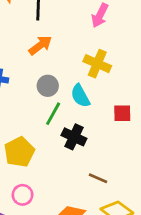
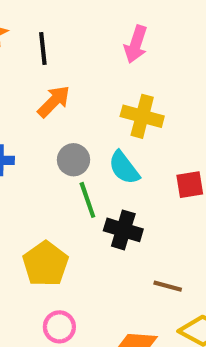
green line: (53, 114) -> (87, 200), turned -40

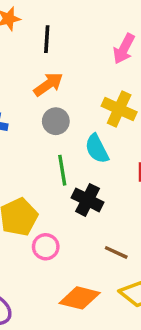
gray circle: (73, 160) -> (56, 121), moved
pink circle: (59, 327) -> (46, 247), moved

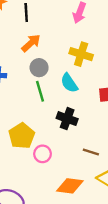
green line: (62, 170) -> (40, 91), moved

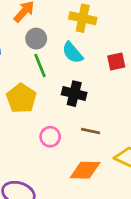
yellow pentagon: (22, 136) -> (21, 98), moved
brown line: (91, 152) -> (90, 131), moved

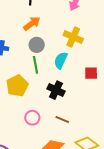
cyan semicircle: (72, 53) -> (61, 60), turned 54

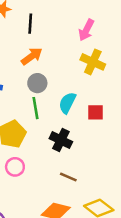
yellow cross: (73, 37) -> (93, 62), moved
red square: (91, 73) -> (95, 112), moved
pink circle: (32, 118) -> (15, 167), moved

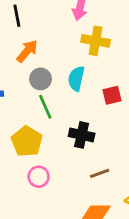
cyan semicircle: (67, 103) -> (76, 79), moved
brown line: (68, 177) -> (100, 173), turned -30

